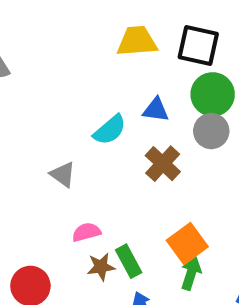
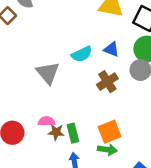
gray triangle: (63, 174) -> (48, 73), size x1.5
pink semicircle: (86, 232) -> (47, 121), moved
green arrow: (191, 273) -> (107, 150), turned 66

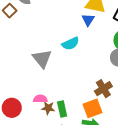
blue triangle: (111, 49) -> (88, 20), moved, turned 40
brown cross: (107, 82) -> (103, 89), moved

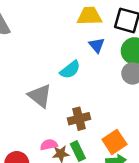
blue triangle: (88, 20) -> (97, 45), moved
brown cross: (103, 89) -> (79, 119), moved, turned 30

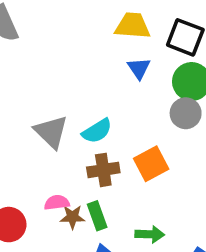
cyan semicircle: (70, 70) -> (97, 131), moved
orange square: (114, 142) -> (151, 164), moved

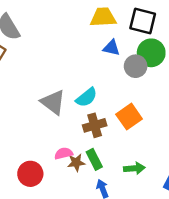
blue triangle: (139, 68) -> (111, 48), turned -36
gray circle: (186, 113) -> (136, 66), moved

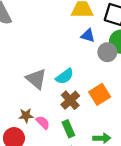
brown cross: (95, 125) -> (70, 100), turned -30
pink semicircle: (64, 153) -> (43, 122), turned 56
brown star: (76, 163) -> (26, 116), moved

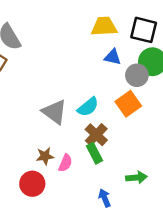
orange square: (100, 94) -> (128, 104), moved
pink semicircle: (43, 122) -> (65, 163), turned 72
green rectangle: (68, 129) -> (94, 153), moved

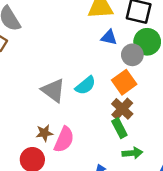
brown cross: (96, 135) -> (122, 109), moved
green rectangle: (94, 153) -> (119, 128), moved
pink semicircle: (65, 163) -> (64, 140), size x1.5

